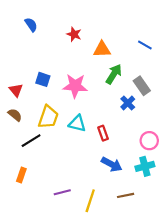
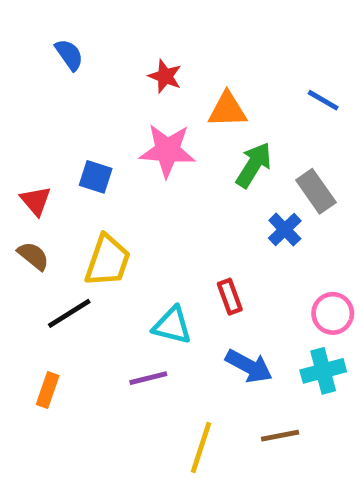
pink star: (75, 86) -> (167, 151), moved
cyan triangle: (77, 123) -> (172, 325), moved
purple line: (62, 192) -> (148, 378), moved

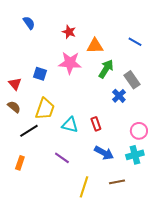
cyan triangle: (172, 325) -> (70, 125), moved
purple line: (148, 378) -> (62, 158), turned 49

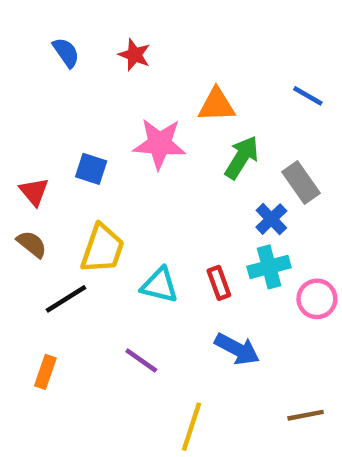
red star: (69, 32) -> (134, 55), moved
cyan cross: (135, 155) -> (269, 267), moved
brown line: (117, 182) -> (306, 415), moved

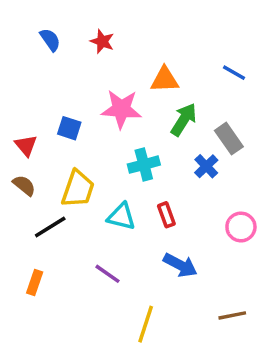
cyan cross: (269, 267) -> (144, 165), moved

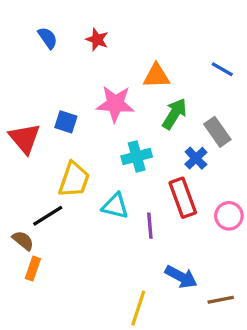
red triangle: (26, 145) -> (25, 138), size x1.5
brown semicircle: (24, 185) -> (23, 241), moved
red rectangle: (166, 215) -> (183, 198), moved, size x1.6
blue arrow: (180, 265) -> (181, 277), moved
purple line: (107, 274) -> (150, 226), moved, turned 50

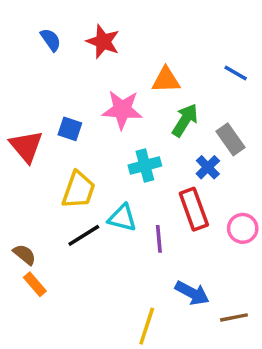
red star: (97, 40) -> (103, 42), size x1.4
black line: (48, 216) -> (84, 235), moved
orange rectangle: (33, 269) -> (35, 284), turned -60

